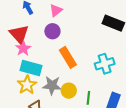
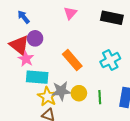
pink triangle: (56, 10) -> (70, 13), moved
purple circle: (52, 31) -> (35, 38), moved
yellow star: (27, 85) -> (47, 97), moved

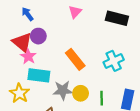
yellow star: (47, 97) -> (19, 93), moved

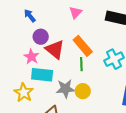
red triangle: (22, 42) -> (55, 49), moved
orange rectangle: (75, 59) -> (83, 46), moved
green line: (102, 98) -> (81, 64), moved

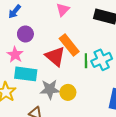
blue arrow: (30, 16) -> (15, 12), turned -104
red triangle: (55, 49) -> (55, 56), moved
green line: (81, 64) -> (86, 61), moved

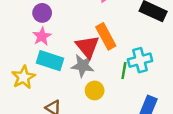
purple circle: (25, 34) -> (42, 13), moved
green line: (86, 61) -> (124, 71), moved
gray star: (50, 89) -> (83, 66), moved

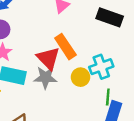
green line: (124, 71) -> (108, 97), moved
yellow circle: (95, 90) -> (80, 77), moved

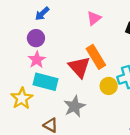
gray star: (45, 78) -> (74, 106), moved, turned -30

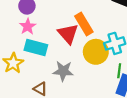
yellow circle: (109, 86) -> (96, 52), size x1.5
gray star: (74, 106) -> (63, 71), turned 30

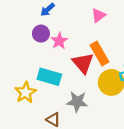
pink star: (28, 26) -> (59, 41), moved

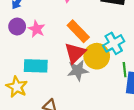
red triangle: (83, 63) -> (75, 53), moved, turned 40
gray star: (77, 102) -> (78, 70), moved

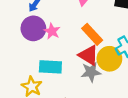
purple circle: (17, 26) -> (33, 28), size x1.5
red triangle: (75, 53) -> (89, 55), turned -45

